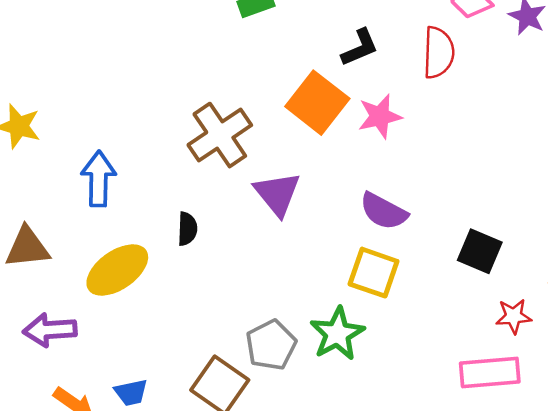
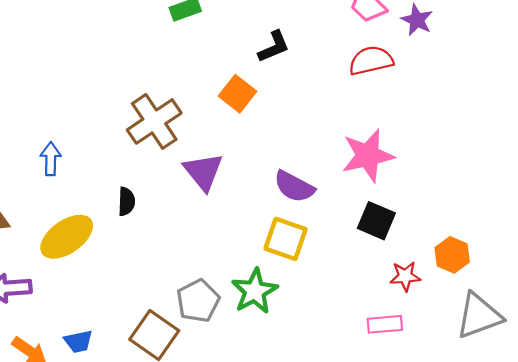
red semicircle: (439, 53) -> (371, 61), moved, turned -105
orange square: (317, 103) -> (238, 94), size x0.7
pink star: (380, 116) -> (368, 156), moved, size x1.4
blue arrow: (99, 179) -> (51, 159), size x0.7
pink rectangle: (490, 372) -> (385, 324), size x0.7

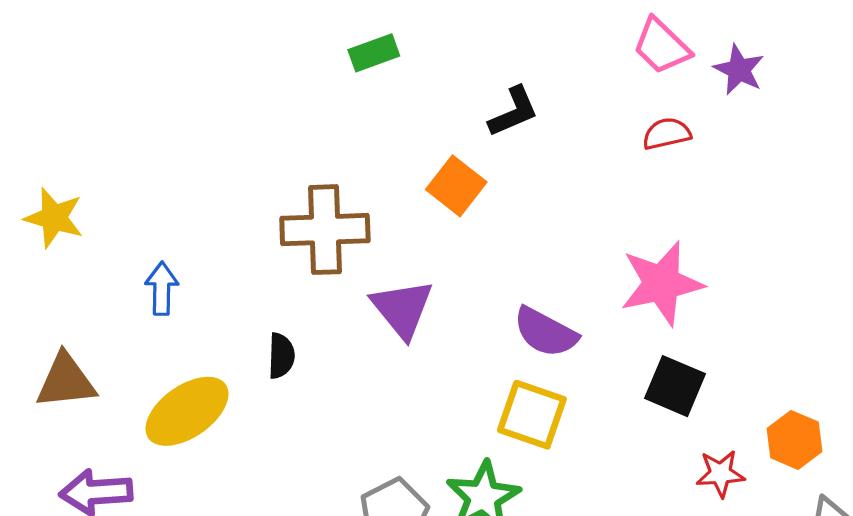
red semicircle: (371, 61) -> (667, 134), size x0.7
brown cross: (154, 121) -> (325, 230), turned 32

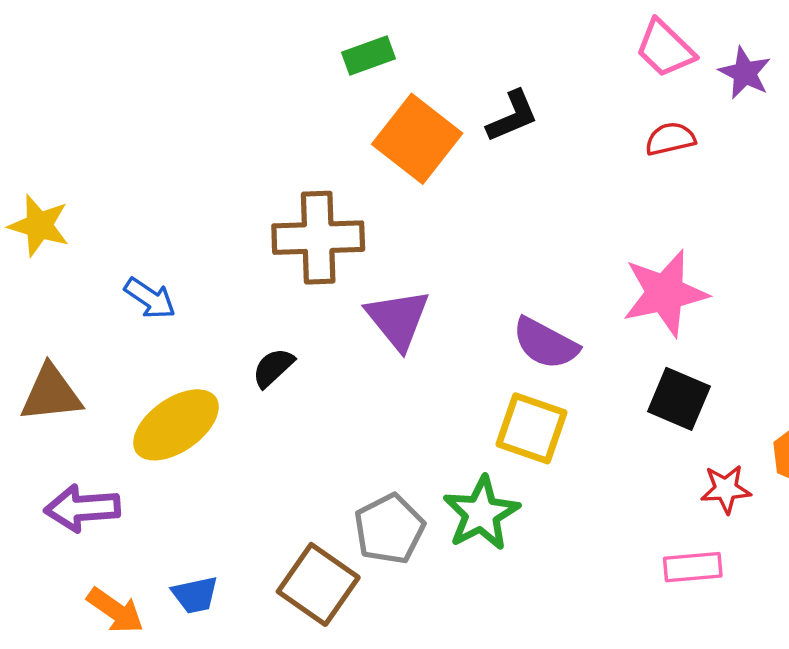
orange square: (456, 186) -> (417, 139), moved, size x1.4
blue arrow: (162, 288) -> (150, 298), turned 123
black semicircle: (281, 356) -> (273, 368), turned -135

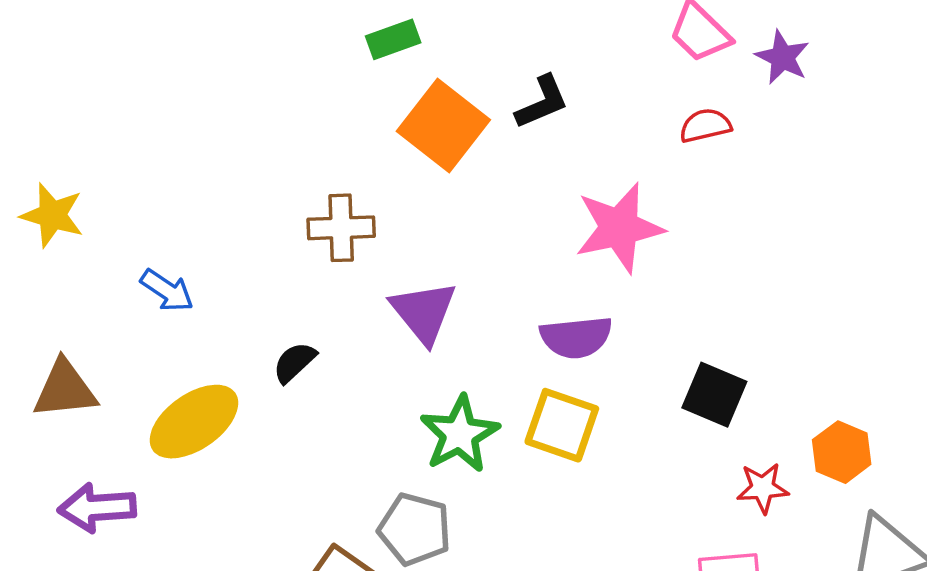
brown cross: (318, 238) -> (341, 228), size x0.7
pink star: (665, 293) -> (619, 228), moved
purple semicircle: (545, 343) -> (576, 337), turned -34
green star: (481, 513) -> (460, 434), moved
gray pentagon: (389, 529) -> (415, 529), turned -30

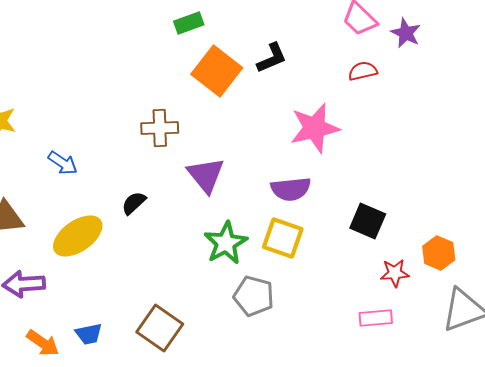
gray pentagon: (415, 529) -> (254, 296), moved

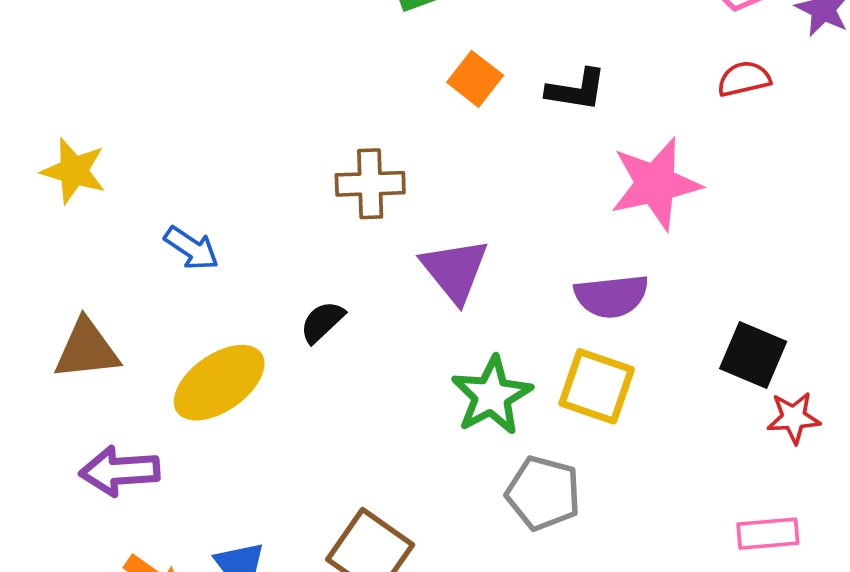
black L-shape: (272, 58) -> (576, 90), moved, turned 32
orange square: (217, 71) -> (475, 79), size x0.6
red star: (395, 273) -> (794, 418), moved

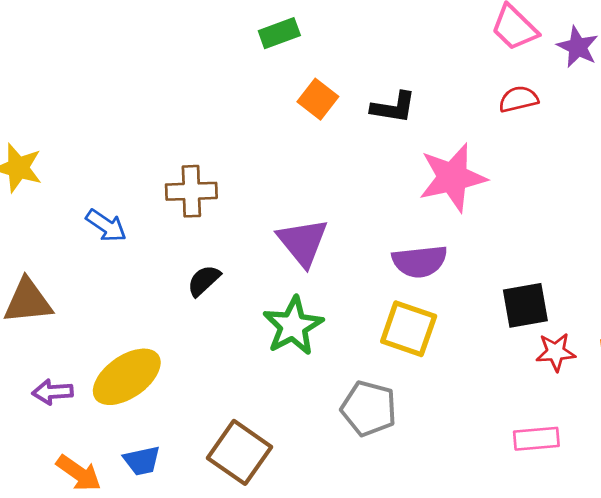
brown cross: (370, 184) -> (191, 191), moved
black square: (753, 355) -> (525, 305), turned -33
yellow ellipse: (219, 383) -> (127, 377), moved
green star: (492, 396) -> (293, 326), moved
purple arrow: (120, 471) -> (53, 392), size x0.7

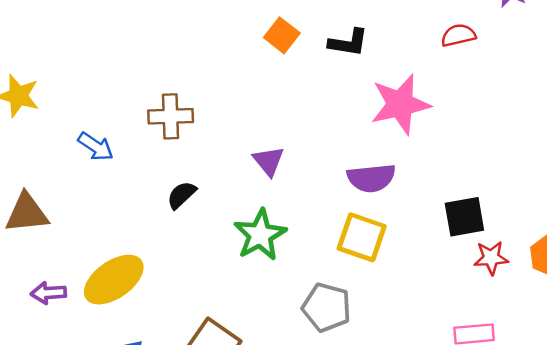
purple triangle: (303, 242) -> (269, 161), size x0.7

